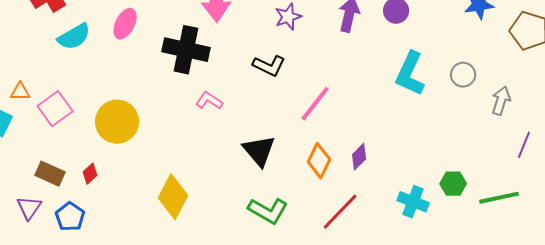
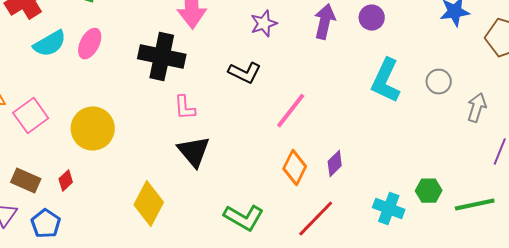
pink ellipse: (125, 24) -> (90, 44), moved
pink L-shape: (209, 101) -> (185, 108), turned -128
black triangle: (259, 151) -> (194, 152), moved

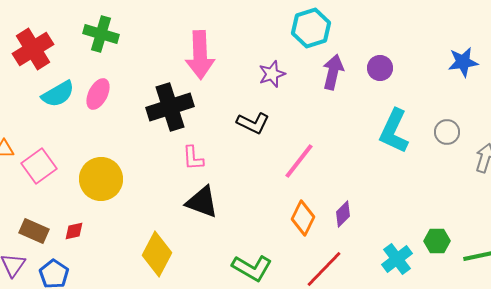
black cross: (162, 57) -> (170, 107), turned -30
black triangle: (194, 152) -> (202, 202), turned -30
red diamond: (66, 181) -> (74, 231), turned 30
cyan cross: (389, 209) -> (397, 259), turned 32

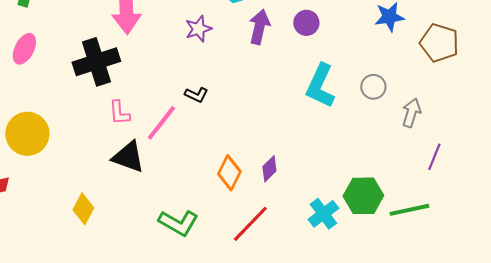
black L-shape: (253, 123) -> (196, 95), moved, size x0.7
pink line: (299, 161) -> (161, 123), moved
green hexagon: (437, 241) -> (363, 196), size x1.5
yellow diamond: (157, 254) -> (83, 209), size x0.7

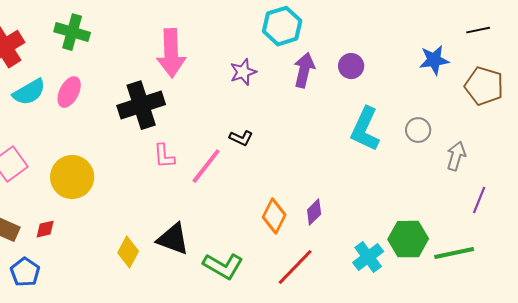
black triangle: (128, 157) -> (173, 239), moved

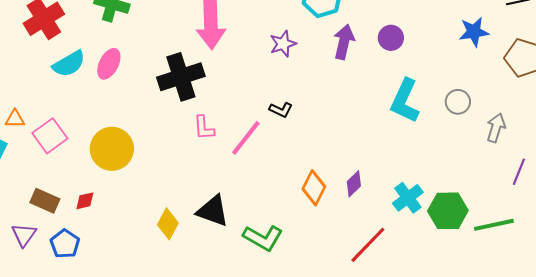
cyan cross: (368, 257) -> (408, 198), moved
red line: (295, 267) -> (368, 245), moved

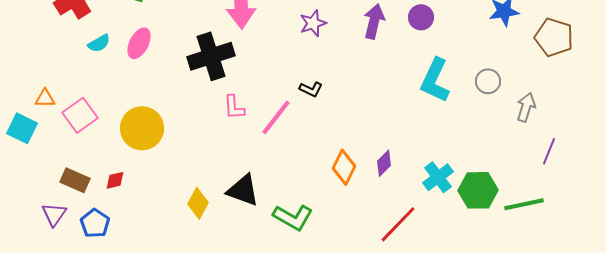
cyan semicircle: (69, 64) -> (99, 43), size x0.7

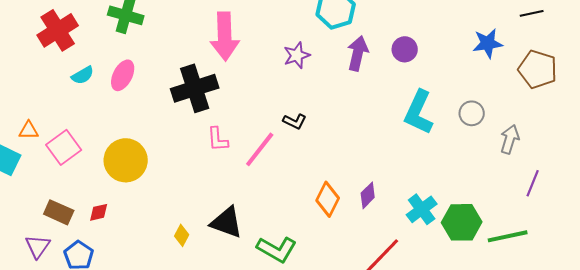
yellow diamond: (198, 203) -> (182, 235), size x0.7

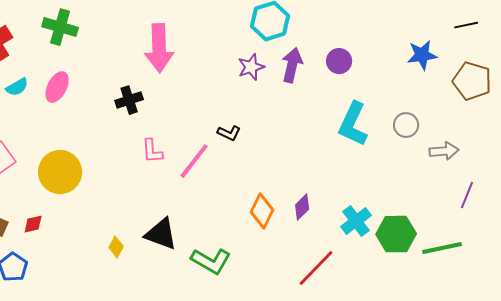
purple star: (297, 55) -> (251, 67), moved
black cross: (195, 88) -> (129, 100), size x0.6
gray arrow: (510, 139) -> (444, 151), turned 68

